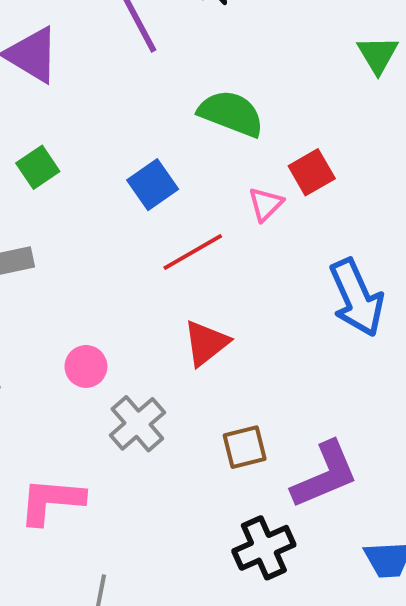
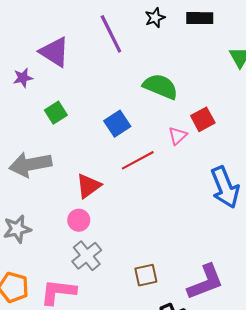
red triangle: (206, 343) -> (88, 186), moved
gray cross: (137, 424) -> (87, 256), moved
brown square: (245, 447) -> (146, 275), moved

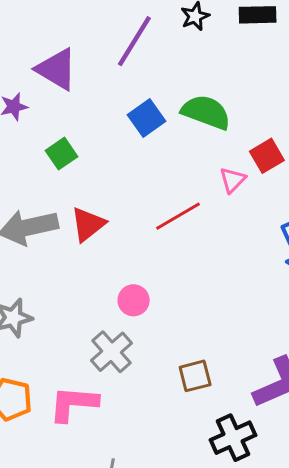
purple line: (111, 34) -> (134, 41), turned 60
blue square: (117, 124) -> (147, 118), moved
red triangle: (88, 186) -> (88, 224), moved
pink circle: (79, 220) -> (134, 300), moved

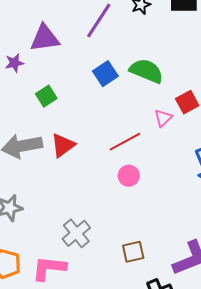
purple triangle: (57, 69) -> (45, 38), turned -40
pink circle: (134, 300) -> (129, 176), moved

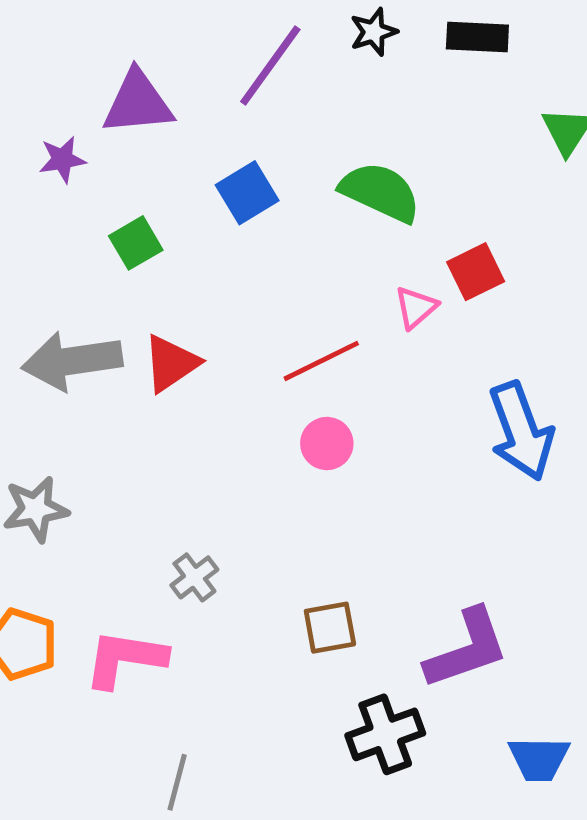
blue square: (105, 74) -> (247, 193), moved
gray cross: (76, 233) -> (194, 577), size x0.7

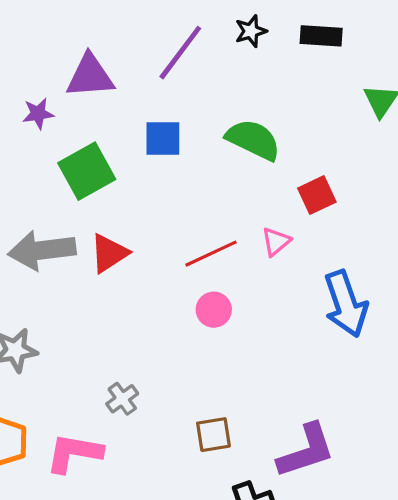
blue square: (247, 193) -> (163, 139), turned 30
green square: (136, 243) -> (87, 171), size x1.6
pink triangle: (416, 307) -> (276, 242), moved

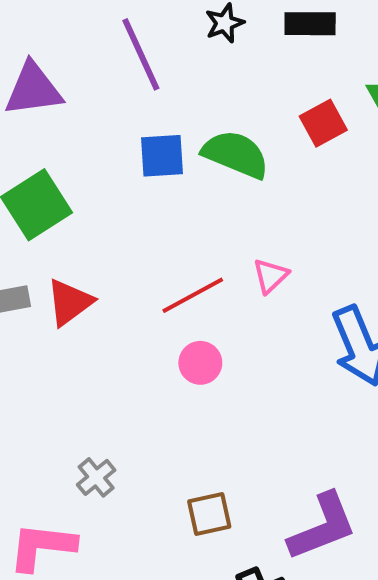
purple line: (180, 53) -> (141, 54), turned -58
blue square: (163, 139) -> (162, 156), moved
red square: (317, 195) -> (323, 123), moved

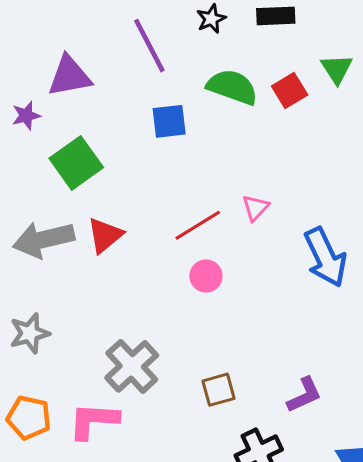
green semicircle: (236, 154) -> (232, 87), moved
gray cross: (96, 477) -> (132, 366), size x1.8
purple L-shape: (322, 527) -> (304, 395), size x0.7

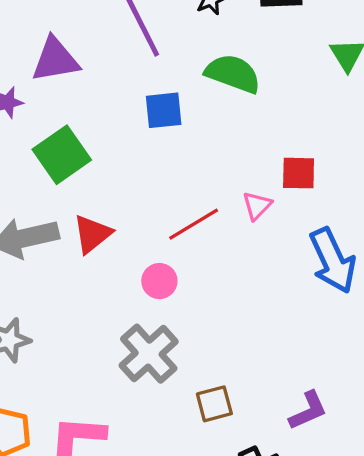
red square: (290, 91) -> (299, 173), moved, turned 32
pink circle: (206, 276) -> (159, 281), moved
gray cross: (132, 366) -> (149, 354), moved

